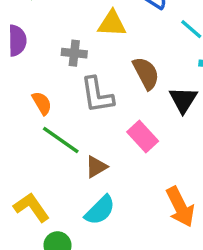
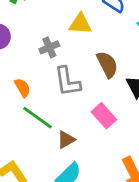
gray cross: (74, 53) -> (49, 47), turned -30

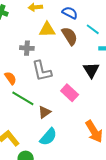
gray cross: (49, 47) -> (27, 48), turned 32
brown semicircle: (107, 64) -> (70, 36), moved

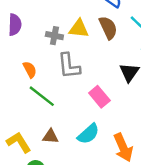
yellow triangle: (47, 30) -> (79, 29), moved
brown triangle: (44, 112) -> (50, 136), moved, turned 32
cyan semicircle: (48, 137) -> (88, 134), moved

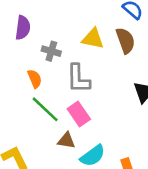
gray cross: (54, 36) -> (51, 51), moved
pink rectangle: (99, 97) -> (79, 114), moved
brown triangle: (50, 136) -> (66, 141), moved

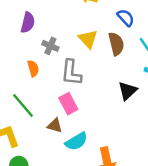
yellow triangle: (93, 39) -> (88, 39), turned 30
green line: (45, 109) -> (23, 106), moved

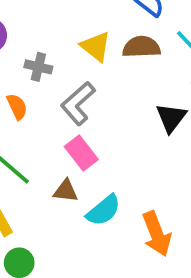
brown semicircle: (116, 44) -> (141, 47), turned -70
gray L-shape: (71, 73) -> (78, 103), turned 52

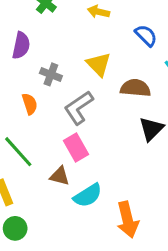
brown semicircle: (141, 47) -> (135, 88), moved

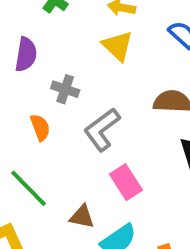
yellow triangle: (99, 64) -> (118, 46), moved
pink rectangle: (76, 147) -> (126, 182), moved

